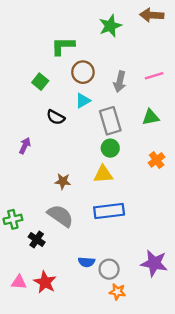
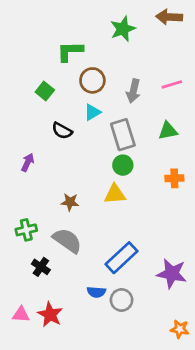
orange cross: (157, 160) -> (174, 178), turned 35
blue rectangle: (109, 211) -> (122, 258), moved, turned -36
green cross: (13, 219) -> (26, 230), moved
purple star: (154, 263) -> (172, 274), moved
orange star: (117, 292) -> (180, 329), moved

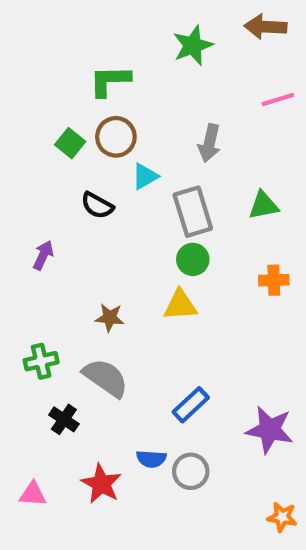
brown circle: (92, 80) -> (116, 137), moved
pink line: (172, 84) -> (278, 99), moved
blue rectangle: (122, 258) -> (191, 405), size x0.7
red star: (50, 315) -> (101, 484), moved

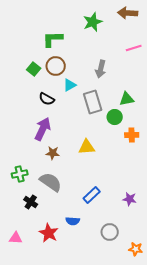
purple arrow: (43, 255) -> (43, 129), moved, size x1.6
green circle: (193, 259) -> (115, 117), moved
purple star: (270, 430) -> (130, 199), moved, size x0.6
gray circle: (191, 471) -> (110, 232), moved

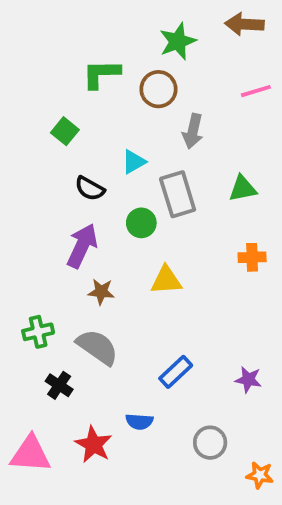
brown circle: (56, 66) -> (158, 89), moved
green circle: (115, 117) -> (141, 223), moved
pink triangle: (16, 238) -> (30, 454), size x1.6

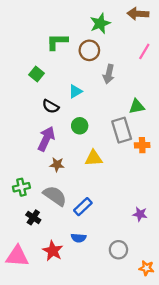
pink line: (256, 91) -> (144, 51), turned -42
gray rectangle: (178, 194) -> (122, 130), moved
blue rectangle: (176, 372) -> (83, 207), moved

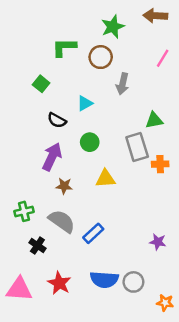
blue semicircle: (79, 238) -> (104, 280), moved, size x1.6

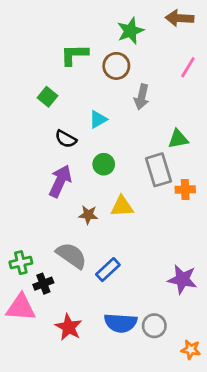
brown star: (64, 186) -> (88, 215), moved
green cross: (24, 211) -> (21, 263), moved
purple star: (158, 242) -> (182, 279), size x1.5
black cross: (37, 245) -> (43, 284), turned 35
pink triangle: (19, 289) -> (21, 307), moved

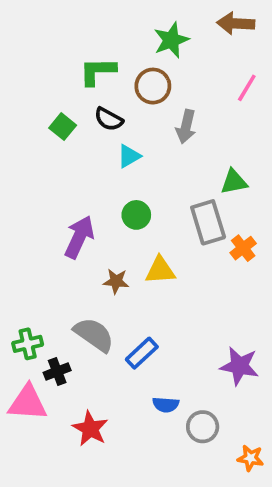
black semicircle: (66, 139) -> (109, 119), moved
orange cross: (185, 190) -> (243, 248), turned -36
blue semicircle: (121, 323) -> (166, 405), moved, size x0.6

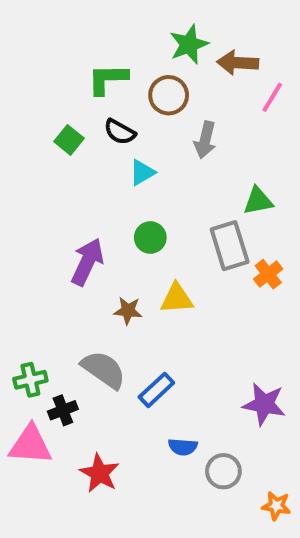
brown arrow: (236, 23) -> (238, 63), moved

